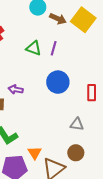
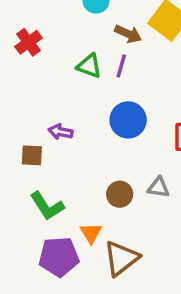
brown arrow: (58, 19) -> (128, 34), moved
brown circle: (76, 153) -> (120, 194), moved

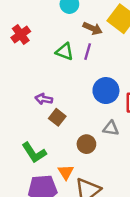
blue circle: (128, 120) -> (106, 91), moved
brown square: (32, 155) -> (57, 117), moved, turned 35
gray triangle: (158, 187) -> (111, 128), moved

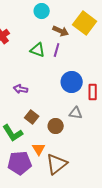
brown square: (57, 117) -> (32, 117), moved

